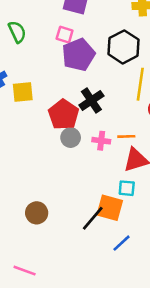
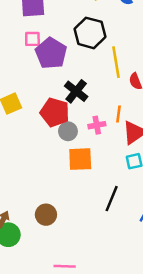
orange line: (126, 136) -> (119, 114), turned -63
orange square: (110, 208) -> (80, 159), moved
brown circle: (37, 213) -> (46, 215), moved

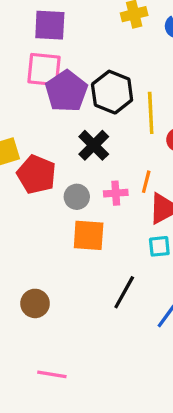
black hexagon: (90, 33) -> (112, 92), moved
pink square: (32, 39) -> (44, 70), size x1.6
red pentagon: (55, 112) -> (36, 174), moved

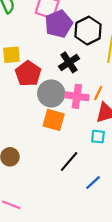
pink cross: (116, 193) -> (77, 96), size x1.5
gray circle: (77, 197) -> (51, 93), size x1.6

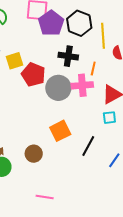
black cross: (69, 62) -> (68, 56), turned -36
orange line: (98, 93) -> (93, 69), moved
orange square: (54, 120) -> (60, 131), moved, turned -30

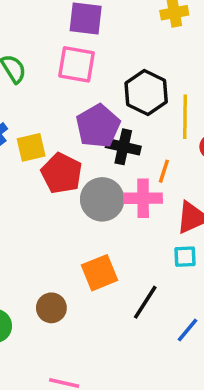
purple pentagon: (51, 23) -> (98, 126), moved

